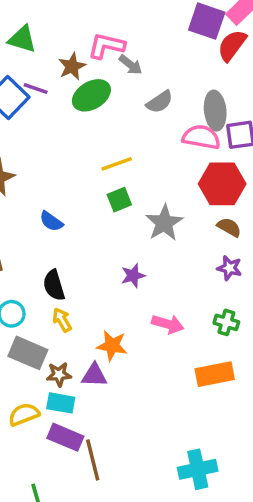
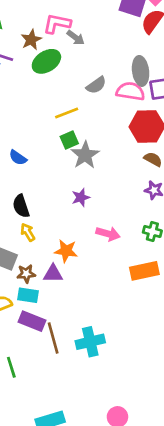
gray semicircle: (160, 102) -> (96, 85), moved
gray star: (164, 223) -> (85, 155), moved
cyan cross: (198, 469) -> (90, 342), moved

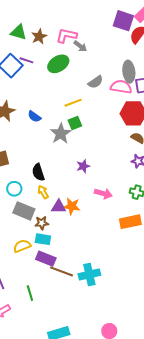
brown star: (31, 40) -> (39, 37), moved
gray star: (85, 155) -> (61, 134), moved
blue semicircle: (18, 158) -> (34, 117), moved
purple triangle: (53, 274) -> (59, 207), moved
brown line: (53, 338) -> (62, 271), turned -55

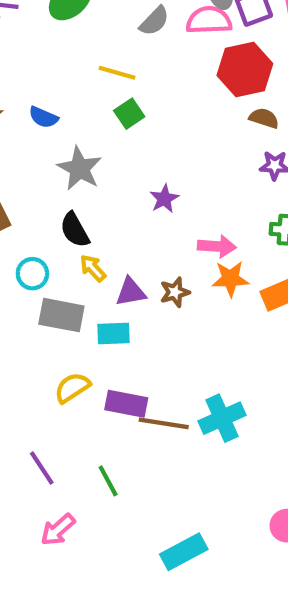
yellow line: (73, 103) -> (117, 73), turned 48
gray star: (61, 134) -> (80, 169), moved
orange star: (72, 206) -> (230, 279), moved
brown star: (42, 223) -> (175, 292), moved
cyan rectangle: (43, 239) -> (113, 333), moved

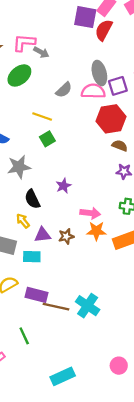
gray star: (80, 169) -> (19, 167), turned 30
black semicircle: (75, 230) -> (32, 199), moved
cyan cross: (222, 418) -> (88, 306), turned -35

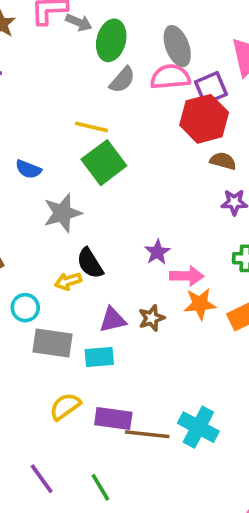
green ellipse: (19, 75) -> (111, 40), moved, turned -30
purple square: (118, 86) -> (211, 88), moved
green square: (47, 139) -> (104, 163), size x1.6
purple star: (63, 186) -> (157, 252), moved
yellow arrow: (23, 221) -> (68, 281), moved, turned -63

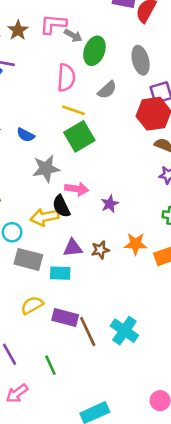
pink semicircle: (170, 77) -> (66, 78), moved, turned 92
gray semicircle: (122, 80) -> (107, 90), moved
pink arrow: (187, 276) -> (77, 189), moved
yellow arrow: (68, 281) -> (44, 217), size x1.5
brown line: (147, 434) -> (88, 331), turned 52

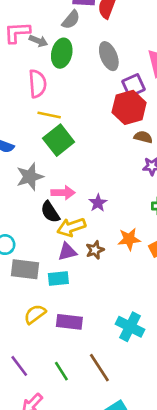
gray semicircle: (107, 90) -> (71, 20), moved
yellow arrow: (44, 217) -> (71, 227), moved
brown line: (88, 331) -> (99, 368), moved

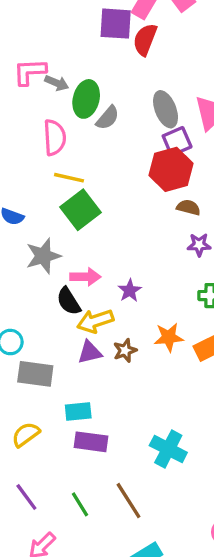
gray semicircle: (71, 20) -> (108, 118), moved
gray ellipse: (109, 56) -> (166, 109), moved
cyan rectangle: (58, 278) -> (78, 412), moved
yellow semicircle: (35, 314) -> (26, 435), moved

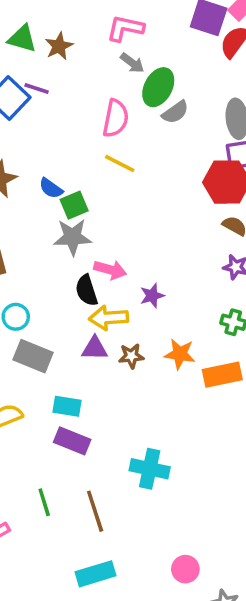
pink L-shape: (30, 72) -> (125, 28), moved
green square: (81, 210) -> (74, 205), moved, size x0.7
cyan cross: (168, 449) -> (150, 469), turned -30

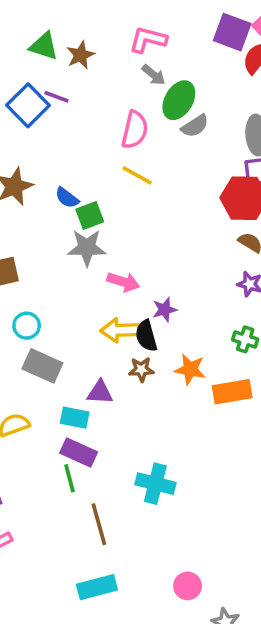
black semicircle: (86, 290) -> (146, 336), moved
purple triangle: (95, 348) -> (100, 392), moved
green line: (44, 502) -> (69, 478), moved

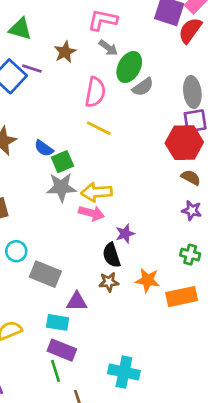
brown star: (81, 55) -> (65, 52), moved
yellow arrow: (120, 330) -> (96, 192), moved
gray rectangle: (42, 366) -> (45, 274), moved

